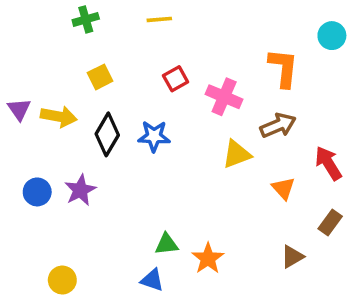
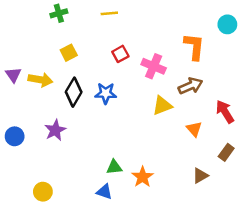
blue circle: (37, 192) -> (15, 136), moved

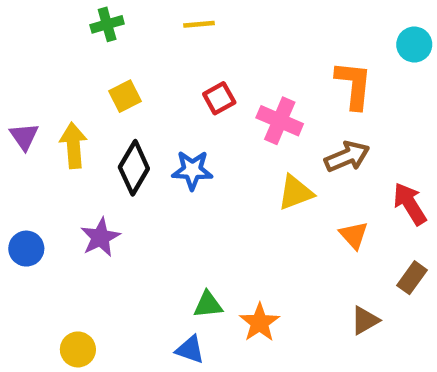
yellow arrow: (40, 80) -> (73, 145), turned -105

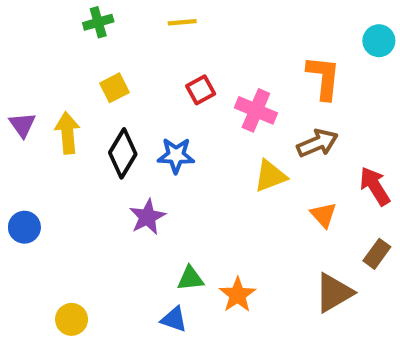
purple star: (100, 237) -> (147, 217), moved
brown triangle: (365, 320) -> (334, 293), size x1.5

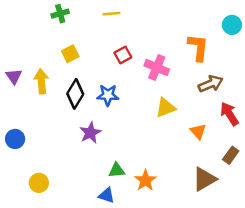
brown arrow: (317, 143) -> (211, 84), moved
yellow circle: (72, 319) -> (39, 183), moved

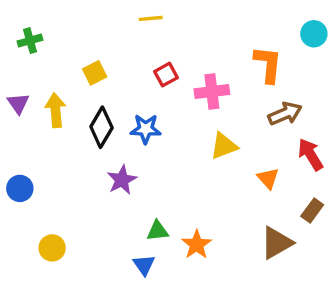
green cross: (60, 14) -> (30, 41), moved
pink cross: (157, 68) -> (212, 92), turned -30
blue triangle: (107, 195) -> (144, 265), turned 36

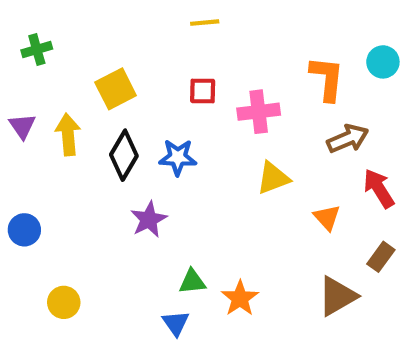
yellow line: (151, 18) -> (205, 23), moved
cyan circle: (314, 34) -> (383, 62), moved
yellow square: (95, 73) -> (116, 89), size x1.4
red square: (166, 75) -> (203, 91), turned 30

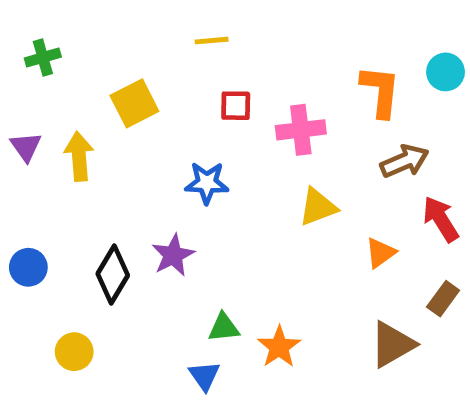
yellow line: (205, 23) -> (212, 41), moved
black diamond: (124, 155) -> (113, 275), moved
orange triangle: (327, 217) -> (380, 253), turned 36

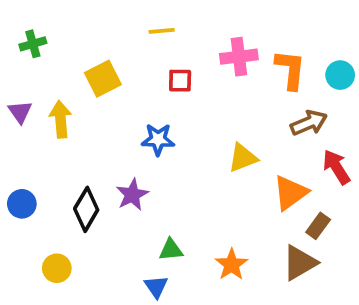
cyan circle: (446, 72) -> (340, 75), moved
pink cross: (301, 130) -> (239, 57), moved
orange triangle: (380, 253) -> (290, 193), size x1.5
brown rectangle: (443, 299) -> (318, 226), moved
orange star: (279, 347) -> (232, 265), moved

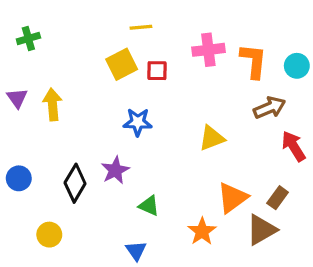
yellow square: (103, 79) -> (122, 64), moved
orange triangle: (290, 193) -> (233, 198), moved
green triangle: (171, 250) -> (149, 206), moved, turned 30

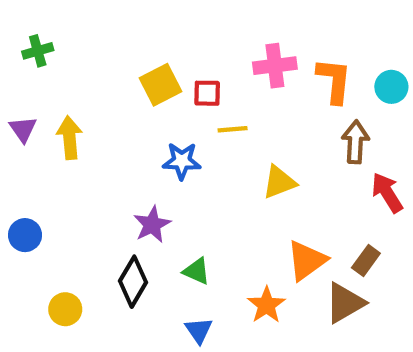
yellow line: (141, 27) -> (233, 129), moved
brown arrow: (269, 108) -> (355, 142), turned -64
black diamond: (75, 183) -> (133, 282), moved
blue triangle: (136, 251) -> (199, 330), moved

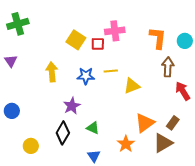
green cross: (38, 51) -> (18, 24), size x1.5
pink cross: (275, 66) -> (115, 31), moved
yellow square: (161, 85) -> (76, 40), turned -30
yellow line: (233, 129) -> (111, 71), moved
yellow arrow: (69, 138) -> (52, 72), moved

